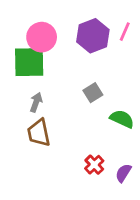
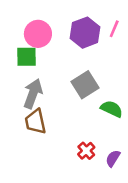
green square: (29, 62) -> (27, 57), size x0.7
gray square: (93, 93) -> (85, 85), size x1.5
gray arrow: (36, 102) -> (33, 94), size x1.6

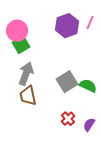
pink circle: (38, 34) -> (17, 31), moved
green square: (27, 57) -> (21, 45), turned -30
gray square: (85, 85) -> (67, 82), moved

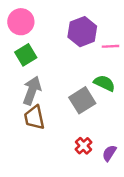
pink line: (90, 23) -> (111, 46), moved, turned 64
pink circle: (17, 31) -> (21, 22), moved
green semicircle: (88, 86) -> (104, 83), moved

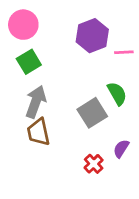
green semicircle: (104, 83) -> (117, 93), turned 35
purple semicircle: (109, 153) -> (121, 149), moved

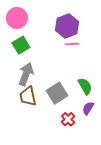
pink line: (124, 52) -> (72, 44), moved
green semicircle: (117, 93) -> (85, 86), moved
gray square: (92, 113) -> (57, 93), moved

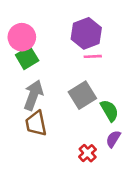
pink circle: (17, 18) -> (22, 37), moved
gray square: (57, 93) -> (82, 95), moved

